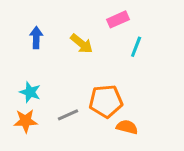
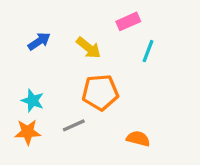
blue arrow: (36, 38) -> (39, 41), turned 55
orange pentagon: (106, 101) -> (100, 92), moved

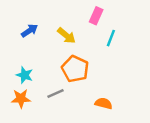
pink rectangle: (128, 21) -> (96, 16), turned -42
orange pentagon: (100, 92) -> (75, 69), turned 30

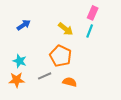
pink rectangle: (96, 16) -> (93, 13), moved
yellow arrow: (67, 36) -> (66, 29), moved
orange semicircle: (104, 103) -> (70, 82), moved

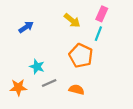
yellow arrow: (66, 29) -> (72, 20), moved
orange pentagon: (61, 56) -> (81, 56), moved
cyan star: (20, 61) -> (37, 67), moved

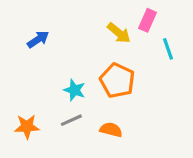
yellow arrow: (72, 20) -> (119, 33), moved
cyan line: (98, 34) -> (168, 49), moved, turned -40
cyan star: (37, 67) -> (74, 90), moved

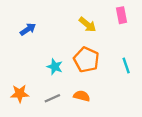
pink rectangle: (147, 20) -> (121, 15), moved, turned -35
cyan line: (168, 49) -> (126, 65), moved
gray line: (71, 120) -> (52, 98), moved

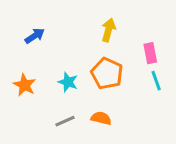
pink rectangle: (121, 15) -> (150, 53), moved
yellow arrow: (88, 25) -> (108, 30), turned -114
orange star: (20, 94) -> (25, 85), moved, turned 30

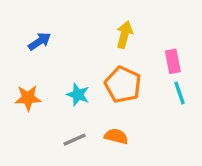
orange star: (25, 85) -> (28, 98), turned -30

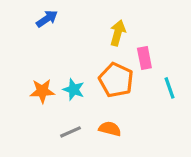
blue arrow: (40, 41) -> (47, 19), moved
pink rectangle: (173, 61) -> (144, 58), moved
orange star: (28, 98) -> (42, 91), moved

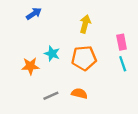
pink rectangle: (144, 58) -> (122, 42), moved
orange pentagon: (116, 80) -> (84, 58), turned -30
cyan star: (74, 89) -> (52, 54), moved

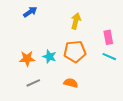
cyan star: (52, 54) -> (49, 57), moved
cyan line: (123, 64) -> (109, 57), turned -48
gray line: (51, 96) -> (33, 83), moved

